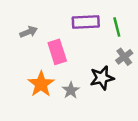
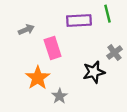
green line: (117, 27) -> (108, 14), moved
gray star: (71, 90) -> (59, 96), moved

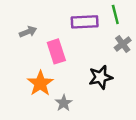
gray cross: (114, 53) -> (123, 44), moved

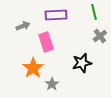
purple rectangle: (85, 22) -> (56, 15), moved

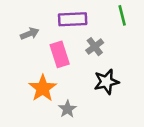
gray cross: (100, 36) -> (95, 47), moved

